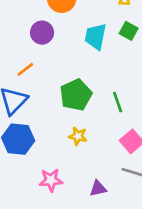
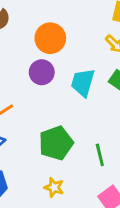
purple circle: (42, 33) -> (42, 72), moved

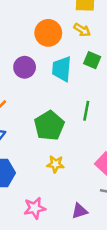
orange circle: (50, 38) -> (48, 33), moved
green line: (100, 155) -> (86, 111), moved, turned 36

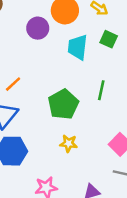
purple circle: (25, 67) -> (38, 28), moved

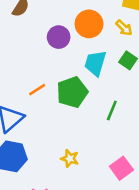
orange line: (13, 84) -> (37, 90), moved
green pentagon: (63, 104) -> (72, 92), moved

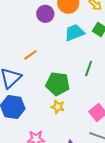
cyan trapezoid: (95, 63) -> (74, 33), turned 55
green pentagon: (72, 92) -> (58, 84), moved, turned 30

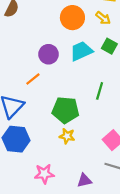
purple circle: (45, 14) -> (49, 54), moved

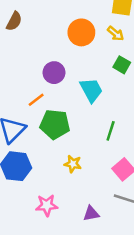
cyan trapezoid: (81, 51) -> (91, 90), moved, turned 85
green line: (100, 91) -> (111, 131), moved
green pentagon: (65, 110) -> (55, 124), moved

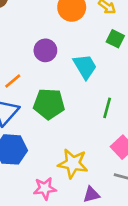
orange line: (36, 100) -> (13, 81), moved
yellow star: (73, 164) -> (73, 163), moved, size x1.6

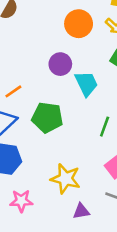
purple circle: (45, 50) -> (60, 64), moved
pink star: (45, 188) -> (21, 201), moved

